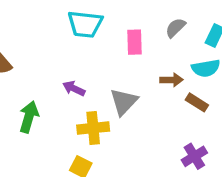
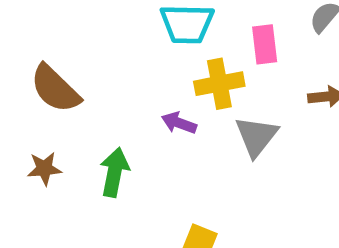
yellow cross: (93, 128) -> (219, 84), moved

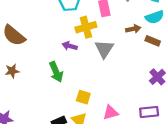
green arrow: (114, 172) -> (56, 72), moved, turned 150

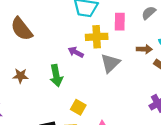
brown star: (12, 71) -> (20, 76), moved

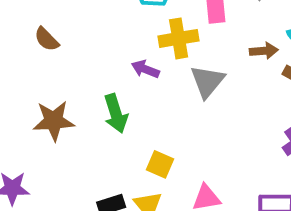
brown semicircle: (22, 29) -> (47, 39), size x0.6
brown star: (20, 76) -> (54, 121), size x1.5

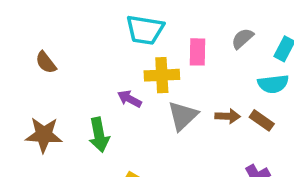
brown arrow: (264, 51) -> (228, 116), moved

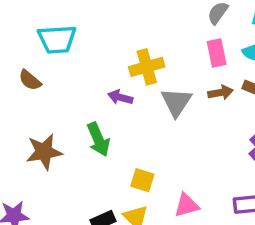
cyan trapezoid: (145, 30) -> (57, 39), moved
pink rectangle: (198, 52) -> (217, 53), moved

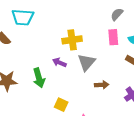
brown arrow: (220, 92) -> (102, 85), moved
purple arrow: (120, 97) -> (59, 62), moved

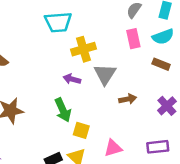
cyan trapezoid: (23, 17) -> (58, 22), moved
green arrow: (39, 78) -> (63, 110), moved

